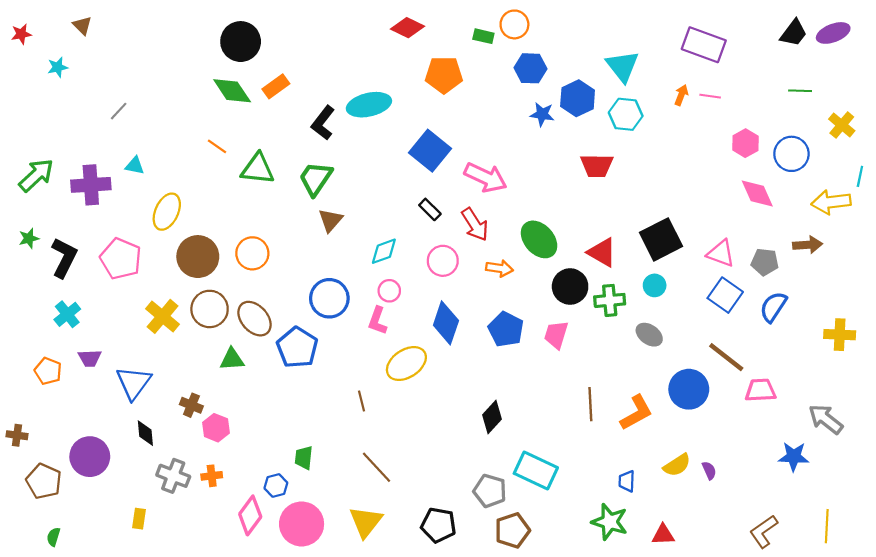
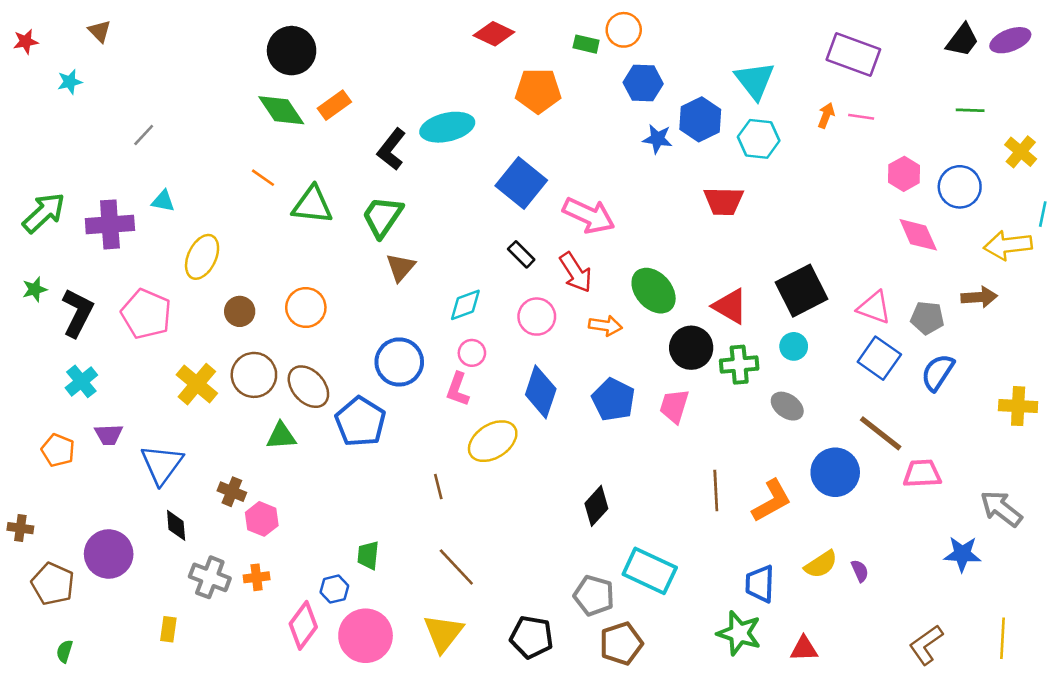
brown circle: (198, 257) -> (240, 311), size x0.6
blue trapezoid: (627, 481) -> (760, 584), size x1.4

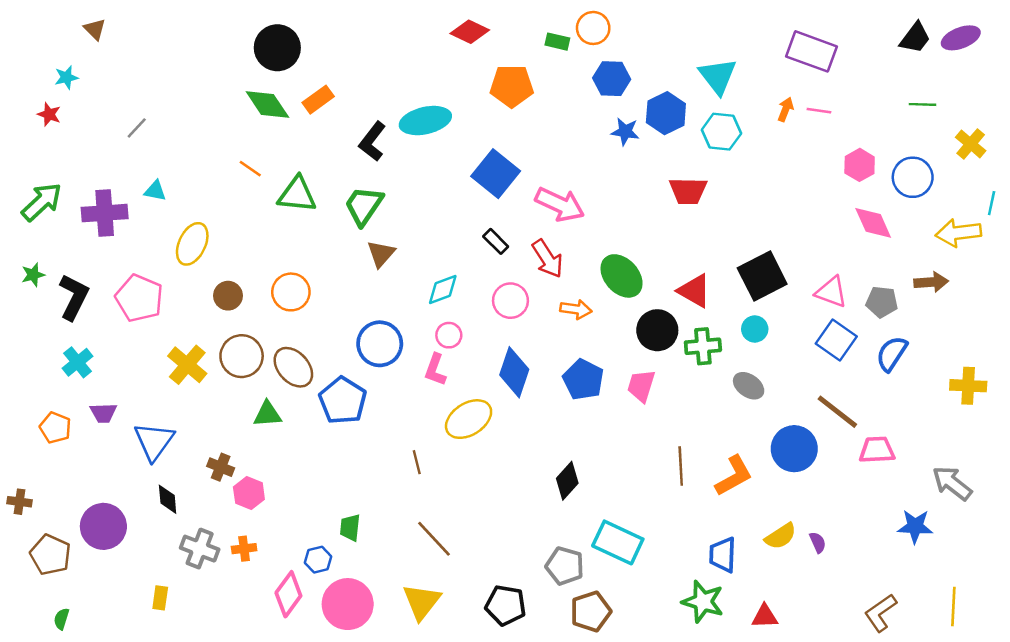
red star: (26, 42) -> (49, 114), moved, turned 30

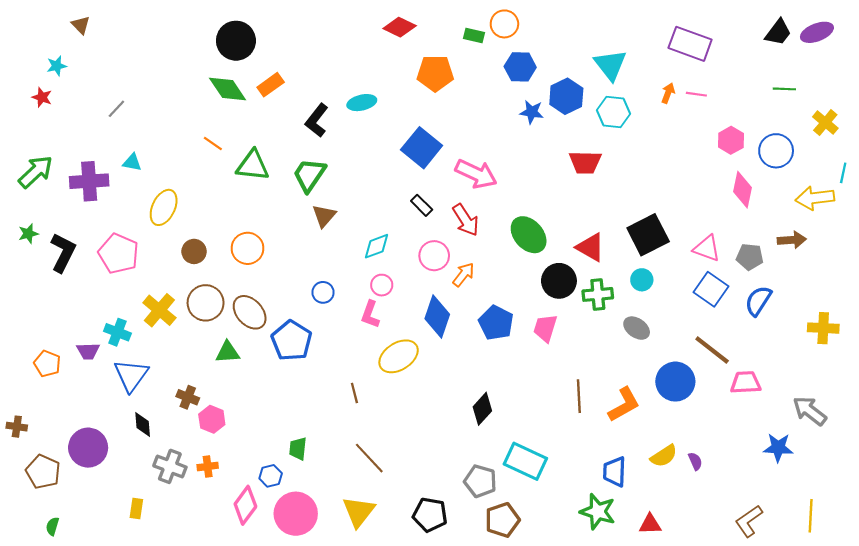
cyan ellipse: (425, 121) -> (362, 103), size x0.7
pink diamond: (873, 223) -> (742, 190), turned 36
orange arrow: (576, 309) -> (464, 275), moved, turned -60
blue circle: (380, 344) -> (323, 292), size x0.6
cyan cross: (77, 362) -> (117, 332), moved, turned -30

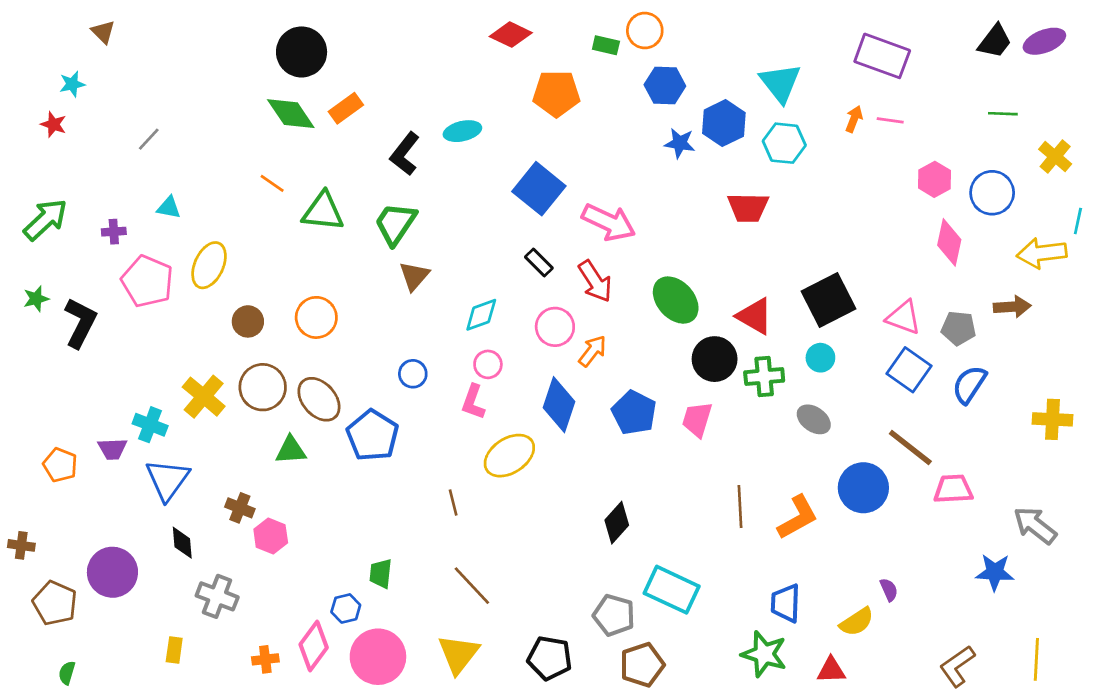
purple cross: (89, 181) -> (114, 232), size x0.5
pink pentagon: (119, 254) -> (147, 281), moved
yellow semicircle: (664, 456) -> (857, 622), moved
orange cross: (208, 466) -> (265, 659), moved

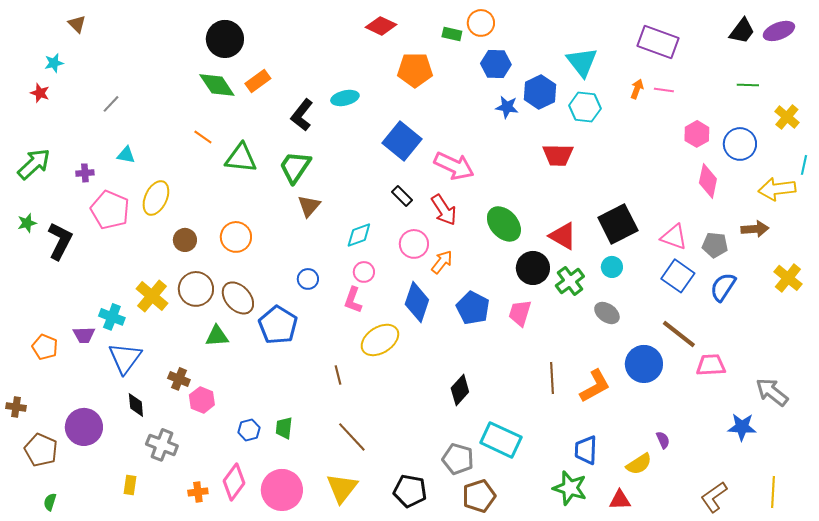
green cross: (764, 376) -> (570, 281), turned -32
yellow cross: (1052, 419) -> (788, 278), moved, turned 36
blue hexagon: (346, 608) -> (249, 430), moved

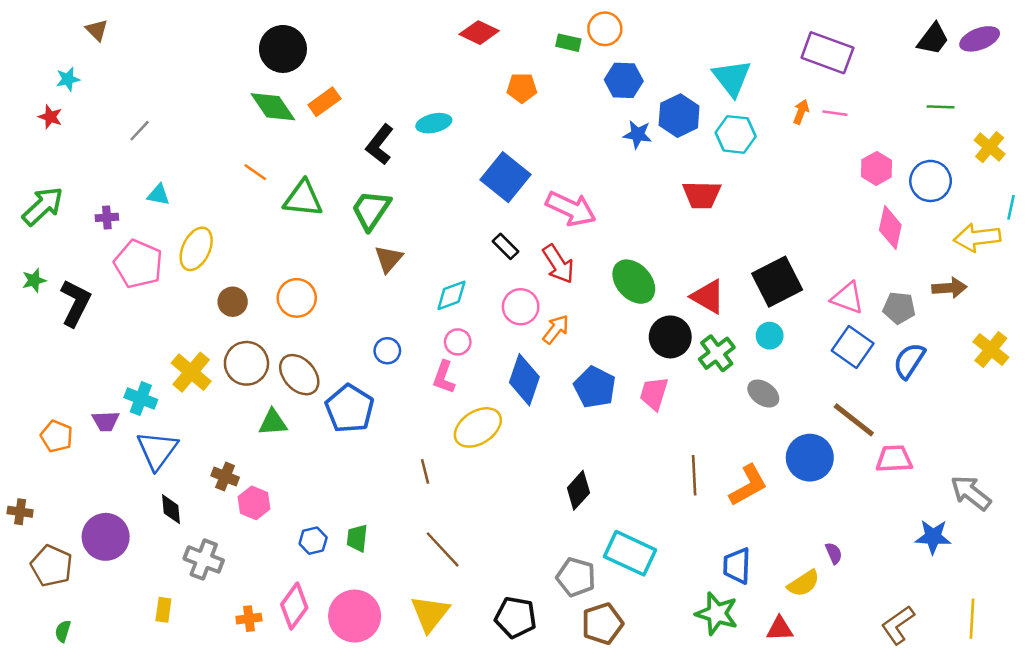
orange pentagon: (415, 70) -> (522, 88), size x0.7

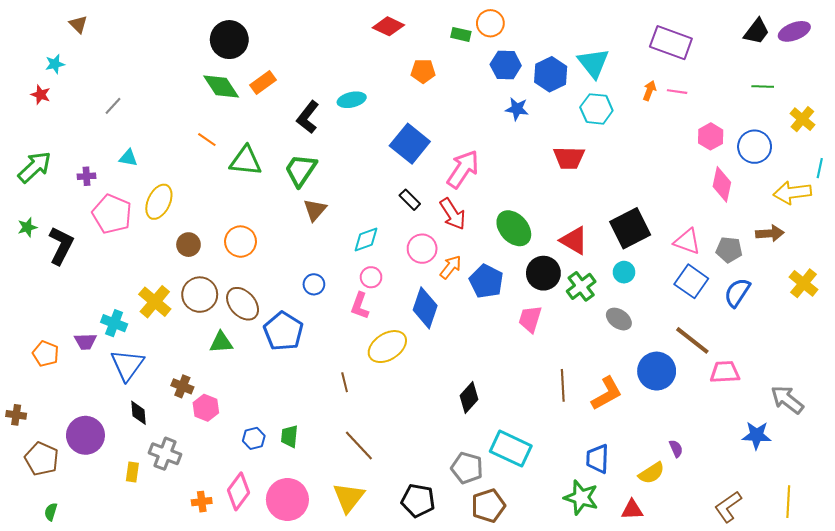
blue hexagon: (679, 116) -> (551, 74), moved
pink arrow: (571, 209) -> (463, 169), turned -81
blue pentagon: (595, 387) -> (486, 281), moved
yellow rectangle: (163, 610) -> (132, 472), moved

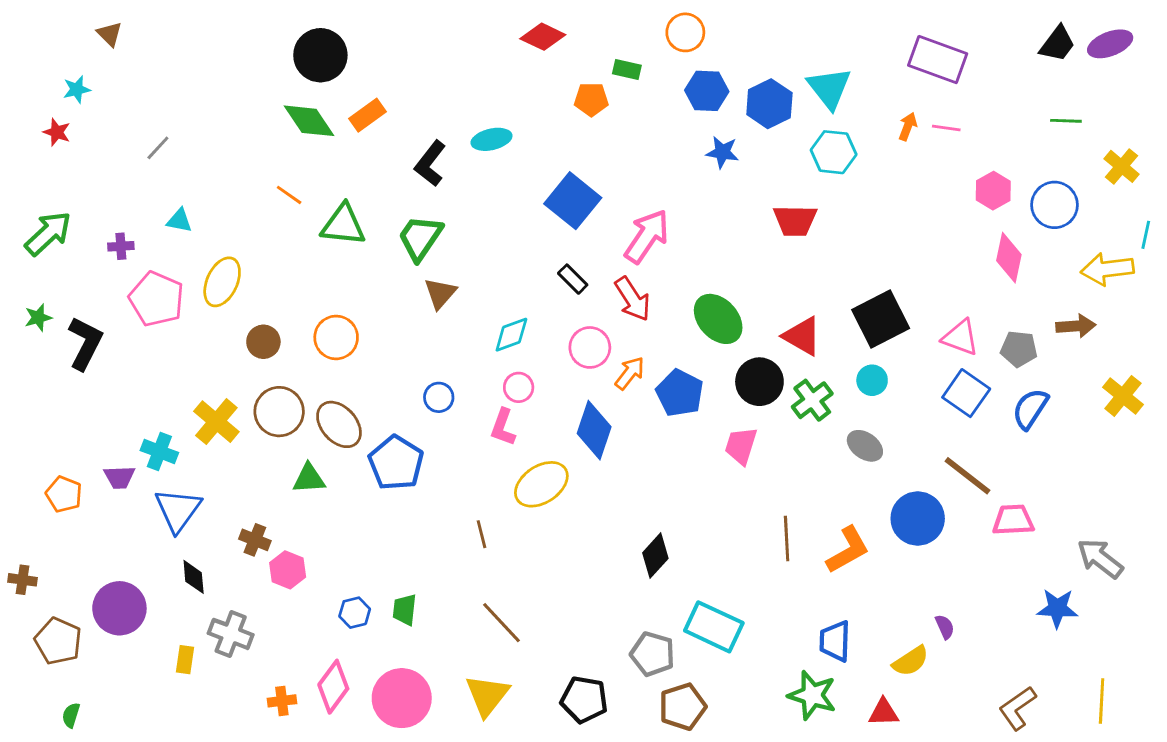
green rectangle: (461, 34) -> (627, 69), moved

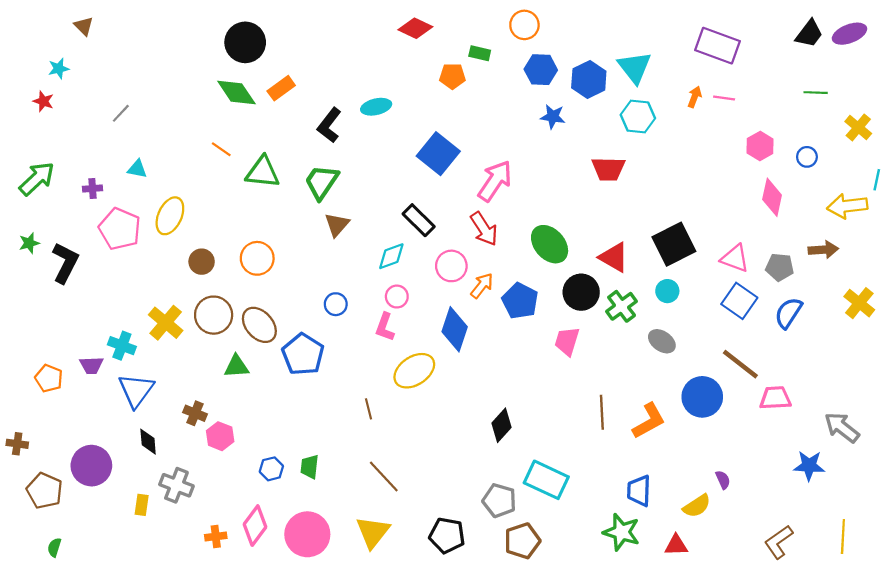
blue circle: (1055, 205) -> (807, 157), size x0.6
black rectangle: (573, 279) -> (419, 220), moved, size x1.4

